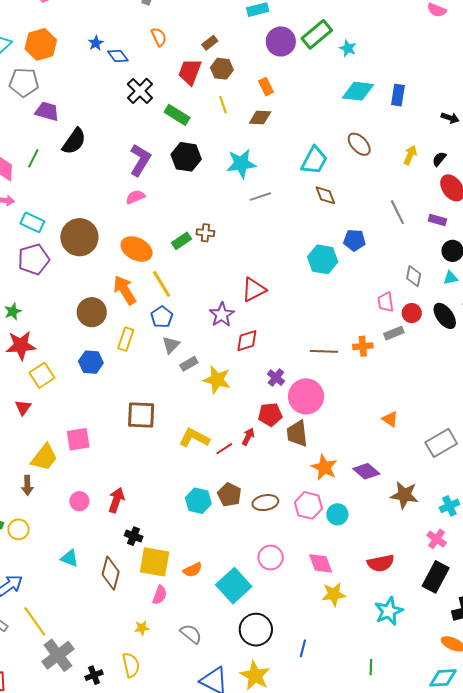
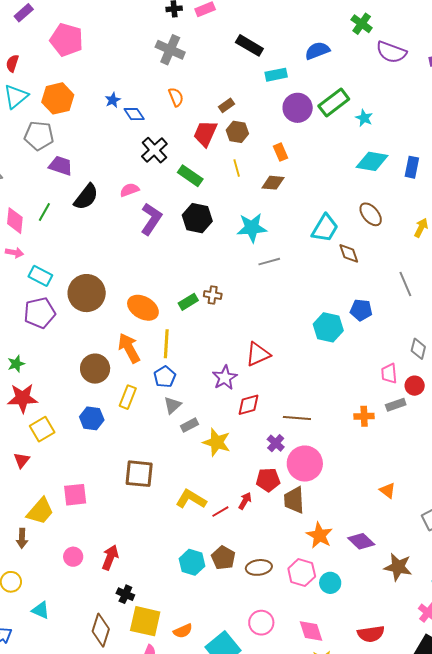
brown diamond: (325, 195) -> (349, 253), moved
pink semicircle: (135, 197) -> (130, 190), moved
yellow line: (162, 284) -> (166, 344), turned 32
brown line: (324, 351) -> (297, 418), moved
cyan triangle: (70, 558) -> (41, 610), moved

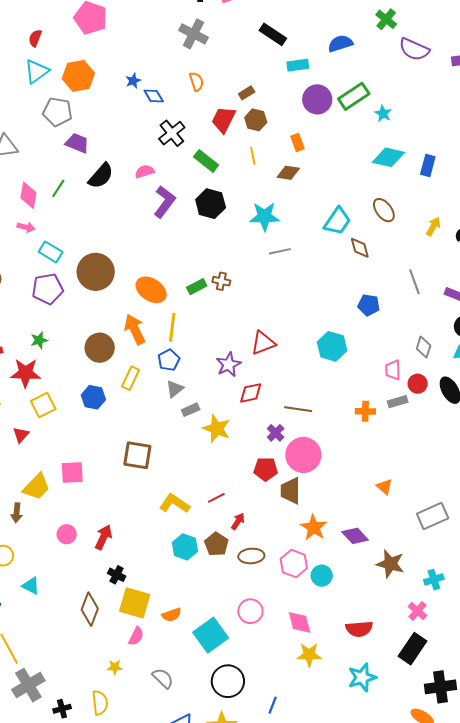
cyan hexagon: (328, 327) -> (332, 346), moved
green star: (16, 364) -> (39, 340), moved
yellow L-shape: (191, 499) -> (174, 504), moved
red arrow: (245, 501) -> (238, 521), moved

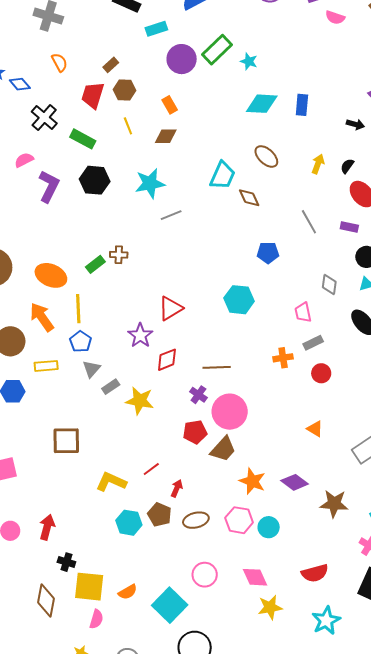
yellow rectangle: (131, 378) -> (46, 366), turned 70
red circle: (418, 384) -> (321, 373), moved
brown trapezoid: (290, 491) -> (223, 449), turned -128

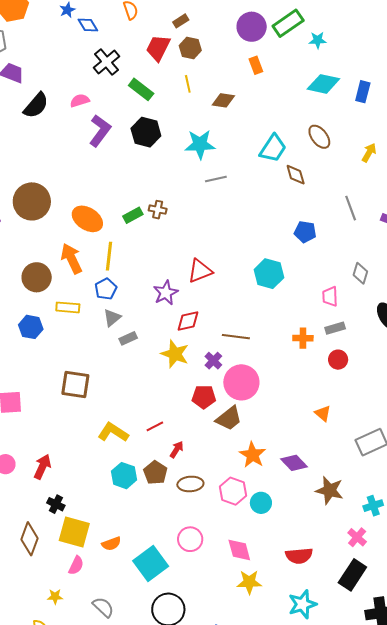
cyan star: (249, 61) -> (318, 40), turned -30
orange rectangle: (170, 105) -> (256, 65), moved
yellow star: (140, 401) -> (175, 354), moved

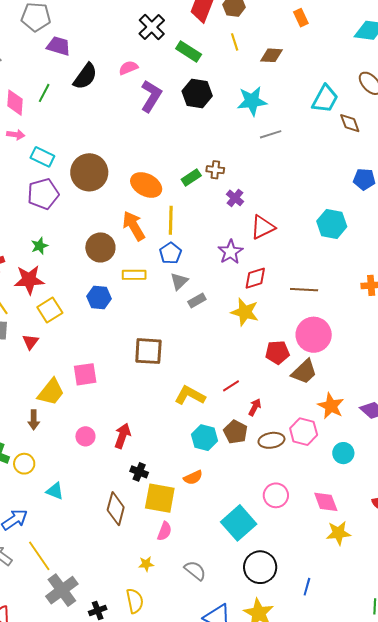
purple cross: (213, 361) -> (235, 198), moved
pink hexagon: (233, 491) -> (304, 432), moved
orange semicircle: (111, 544) -> (193, 477), moved

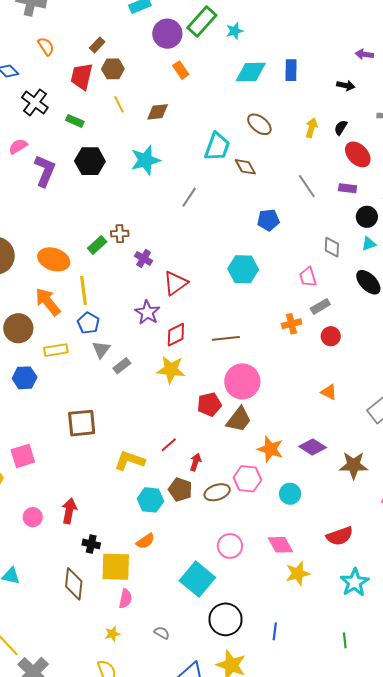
green rectangle: (189, 51) -> (75, 121), size x0.7
gray line: (271, 134) -> (189, 197), moved, turned -30
gray semicircle: (195, 571) -> (162, 633), size x0.7

